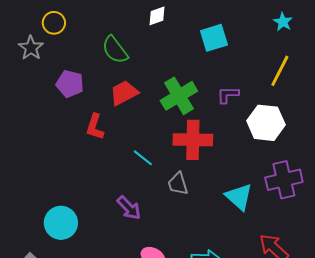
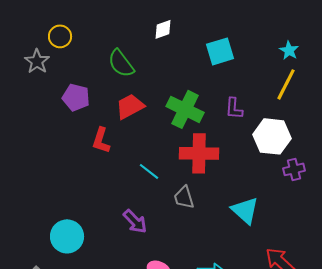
cyan star: (283, 22) -> (289, 50), moved
purple L-shape: (228, 95) -> (234, 108), turned -85
green cross: (179, 96) -> (185, 109), turned -33
purple cross: (284, 180) -> (294, 169), moved, size x0.6

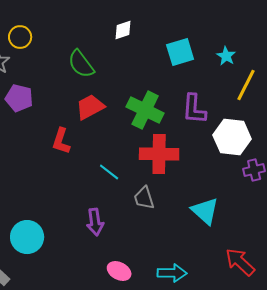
cyan star: (289, 50) -> (226, 56), moved
purple pentagon: (76, 97) -> (19, 98), moved
purple L-shape: (234, 108) -> (194, 109), size x1.4
purple arrow: (135, 221) -> (95, 222), turned 36

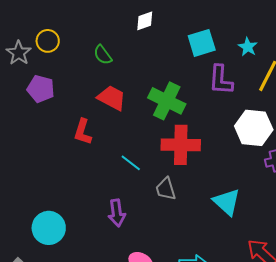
yellow circle: (20, 37) -> (48, 41), moved
green semicircle: (81, 64) -> (103, 55), size x0.7
red trapezoid: (90, 107) -> (112, 98), turned 56
purple L-shape: (194, 109) -> (221, 80), moved

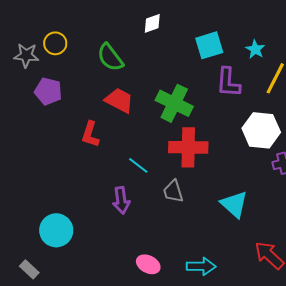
gray star: (19, 53) -> (26, 55), turned -30
green semicircle: (103, 55) -> (110, 57), size x1.4
purple arrow: (117, 213) -> (121, 200), moved

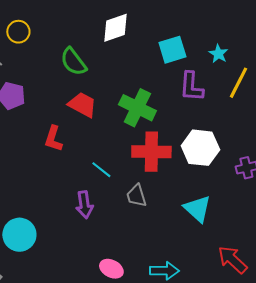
white diamond: (152, 23) -> (115, 28), size x1.5
yellow circle: (55, 43) -> (18, 32), moved
white hexagon: (261, 130) -> (200, 148), moved

